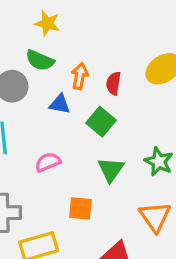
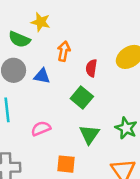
green semicircle: (40, 60) -> (19, 39), moved
orange arrow: (80, 76) -> (64, 51), moved
blue triangle: (60, 104) -> (42, 76), moved

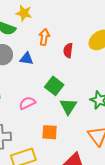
green square: (82, 97) -> (54, 86), moved

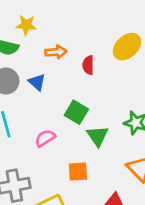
orange arrow: (44, 37) -> (56, 52), turned 84
blue triangle: (27, 59) -> (37, 82), turned 40

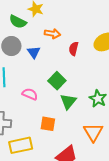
pink semicircle: (45, 138) -> (30, 94), turned 42

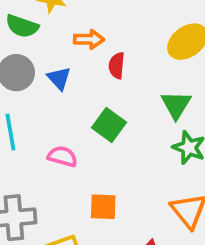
red semicircle: (74, 49) -> (117, 66), moved
green triangle: (68, 101) -> (176, 105), moved

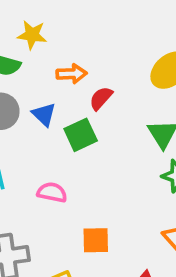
red semicircle: (117, 66) -> (101, 98), turned 40
green square: (109, 125) -> (81, 135), moved, turned 32

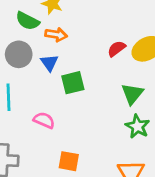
orange arrow: (72, 74) -> (56, 35), moved
red semicircle: (101, 98) -> (116, 49), moved

